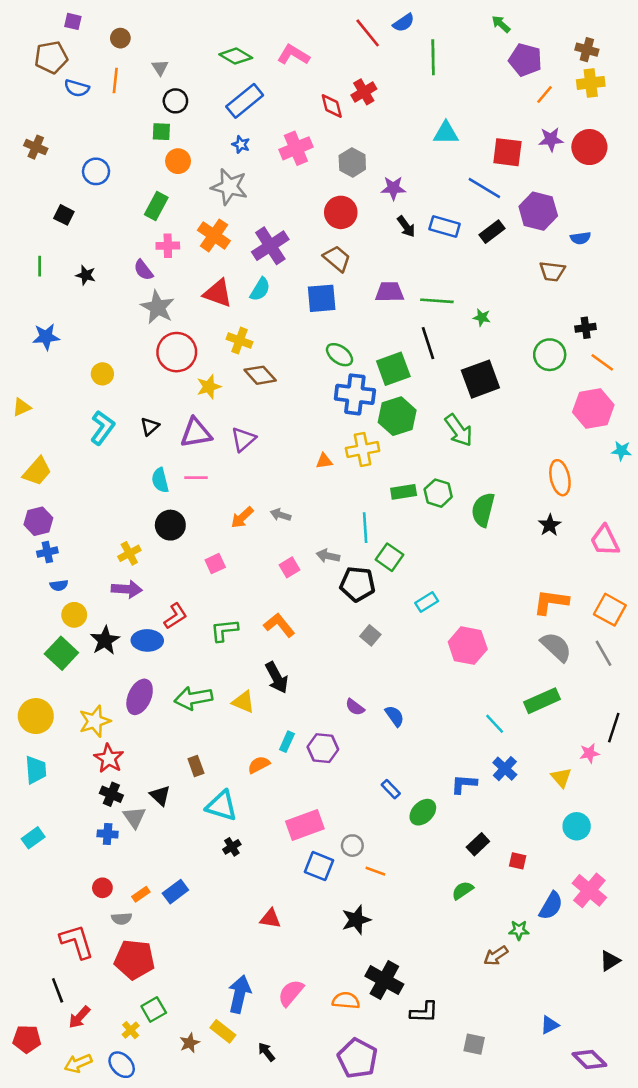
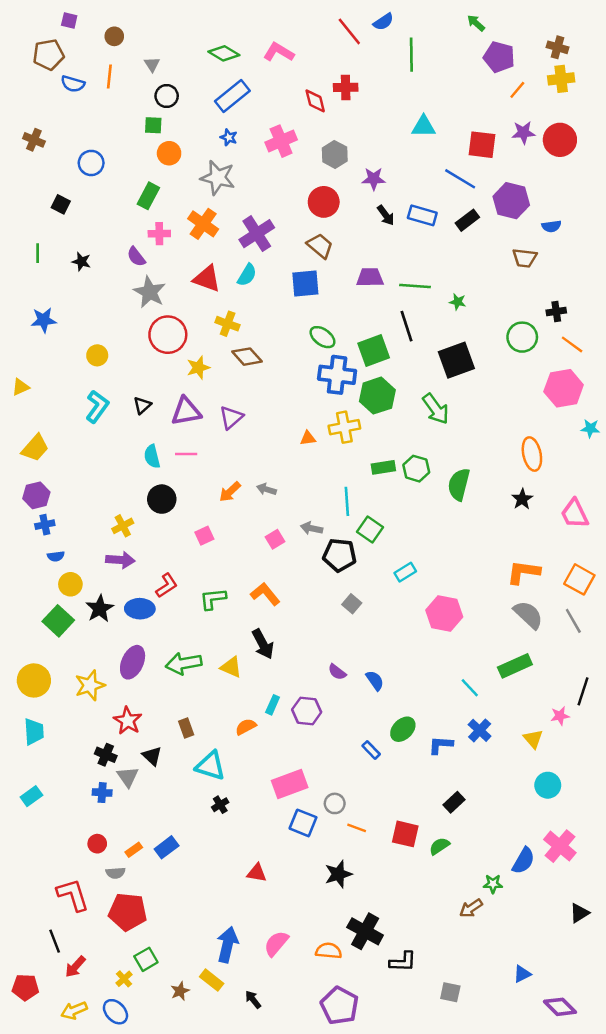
red cross: (364, 92) -> (346, 87), turned 30
red star: (109, 758) -> (128, 721), moved
green ellipse: (423, 812) -> (403, 729), moved
red square: (518, 861) -> (405, 834), moved, size x1.6

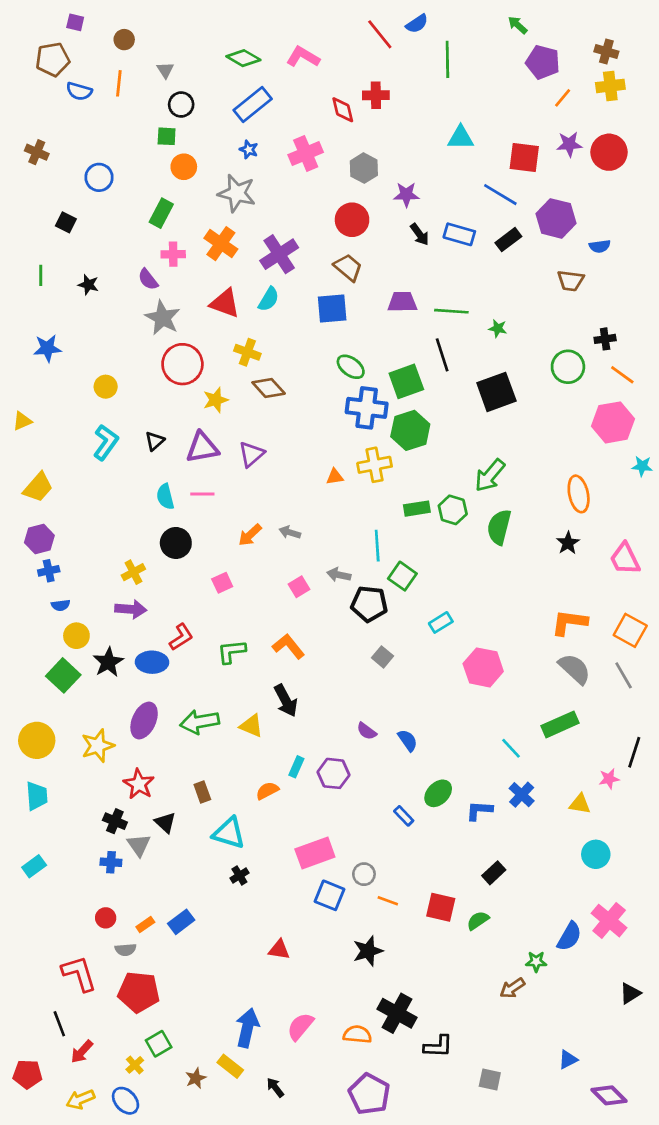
green arrow: (436, 409) -> (490, 475), moved, turned 76
yellow triangle: (533, 739) -> (580, 804), turned -40

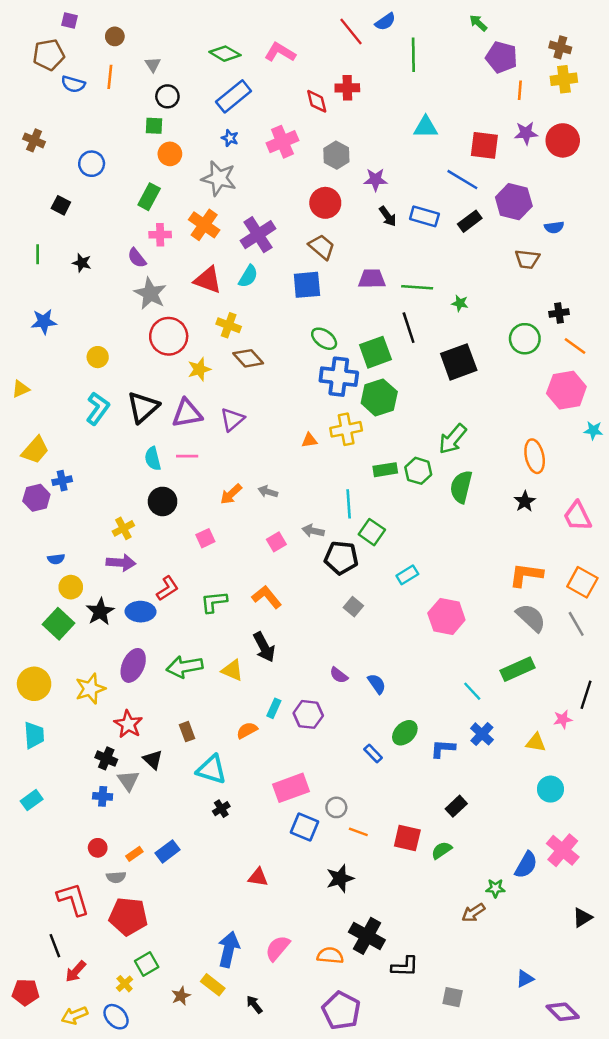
orange line: (563, 98) -> (520, 90), turned -36
black triangle: (155, 441) -> (143, 407), size x1.8
blue cross: (49, 571) -> (62, 481), moved

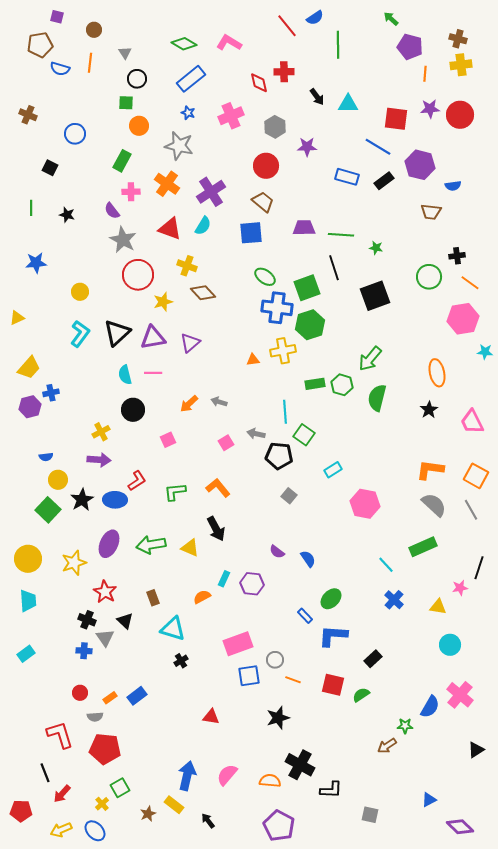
black arrow: (388, 216) -> (317, 97), moved
blue L-shape: (443, 749) -> (333, 636), moved, size x1.4
blue square: (304, 827) -> (249, 676), turned -30

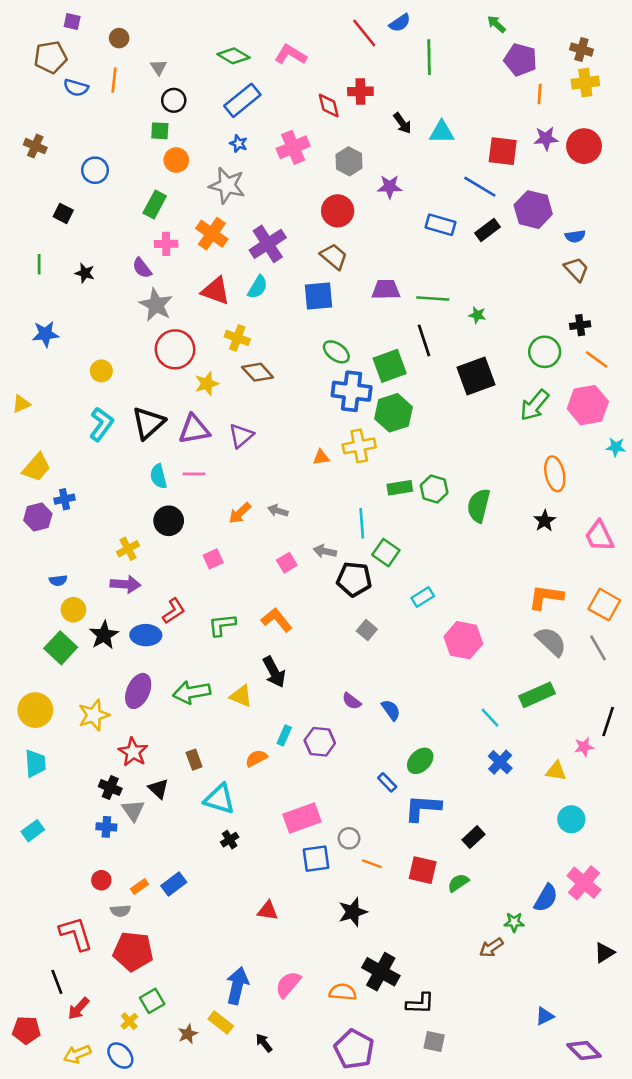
brown trapezoid: (431, 212) -> (576, 269), moved, turned -140
green arrow: (370, 359) -> (534, 405), moved
gray square: (370, 815) -> (434, 1042), moved

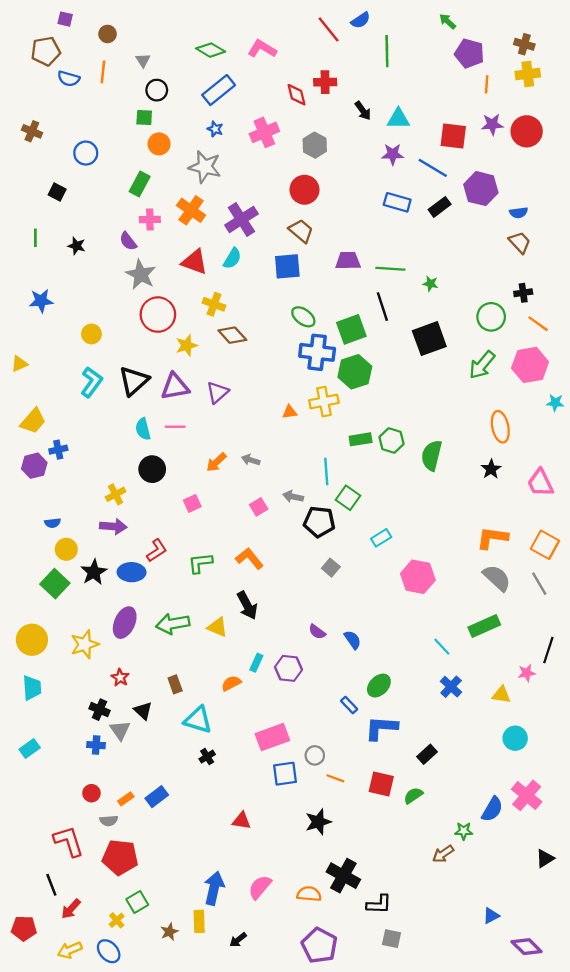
purple star: (390, 187) -> (393, 154), moved
red star: (133, 752) -> (120, 678), size x0.7
yellow rectangle: (221, 1023) -> (199, 921), turned 50
black arrow: (264, 1043) -> (238, 940), turned -90

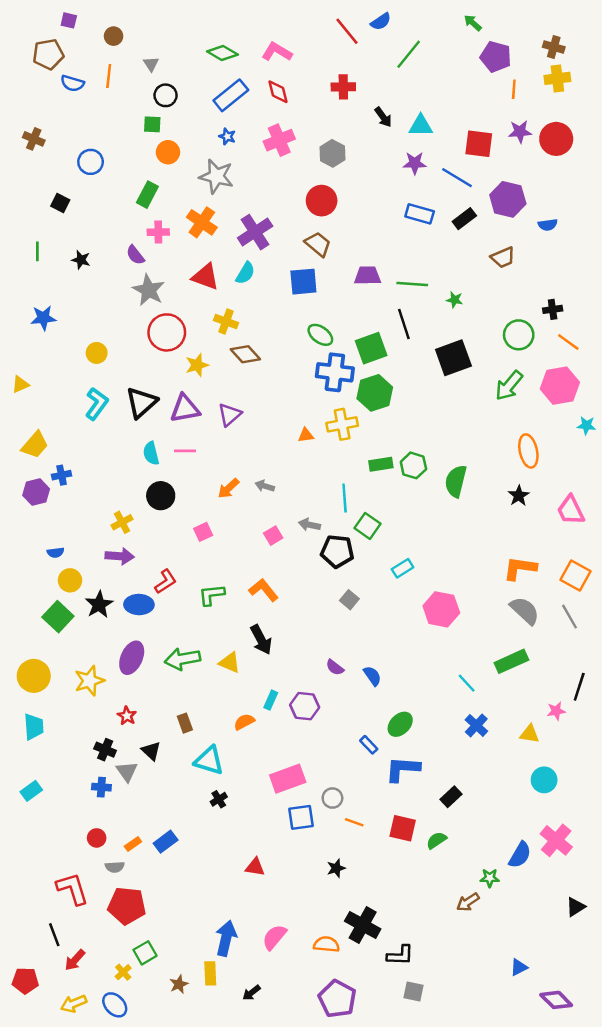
green line: (387, 51) -> (409, 54), turned 40
red diamond: (296, 95) -> (278, 92), moved
brown trapezoid: (520, 242) -> (503, 257), moved, turned 110
black star: (318, 822) -> (336, 868), size x0.7

